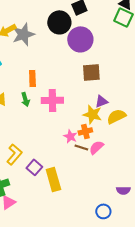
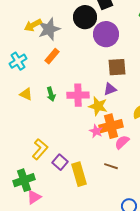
orange rectangle: (32, 78) -> (52, 56), moved, turned 42
purple triangle: (101, 101) -> (110, 89), moved
yellow star: (92, 114) -> (98, 106), moved
orange cross: (85, 131) -> (111, 126), size x1.6
brown line: (81, 147) -> (111, 166), moved

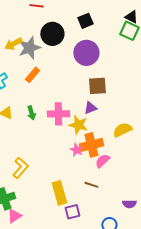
black circle: (85, 17) -> (52, 34), moved
purple square: (60, 162) -> (72, 212), moved, turned 35

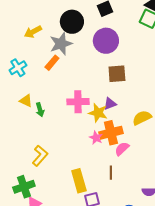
gray star: (29, 48) -> (61, 44), moved
purple triangle: (90, 108) -> (110, 104), moved
green arrow: (31, 113) -> (40, 110), moved
brown line: (91, 185) -> (111, 173), turned 72

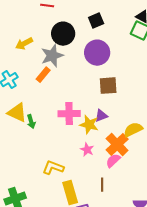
yellow triangle: (26, 101) -> (17, 113), size x1.5
orange cross: (111, 133) -> (117, 145), moved, turned -30
yellow L-shape: (40, 156) -> (53, 168), moved, turned -110

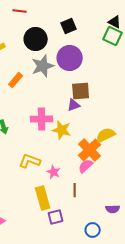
gray star: (52, 56) -> (43, 66), moved
purple triangle: (101, 116) -> (74, 105), moved
pink star: (87, 150) -> (54, 172), moved
yellow L-shape: (53, 168) -> (30, 161), moved

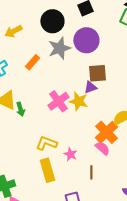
pink cross: (42, 119) -> (58, 101), turned -35
yellow star: (62, 130) -> (78, 101), moved
pink semicircle: (86, 166) -> (102, 148), turned 84
yellow rectangle: (43, 198) -> (47, 170), moved

